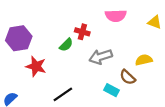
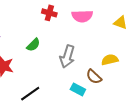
red cross: (82, 32) -> (49, 13), moved
gray arrow: (101, 57) -> (67, 57), turned -55

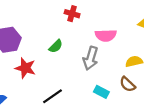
pink semicircle: (82, 16) -> (106, 35), moved
brown semicircle: (94, 77) -> (127, 84), moved

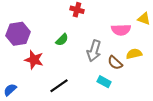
pink semicircle: (106, 35) -> (121, 30), moved
brown semicircle: (127, 84) -> (115, 63), moved

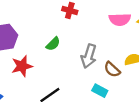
pink semicircle: (121, 30) -> (120, 19), moved
red star: (34, 60) -> (22, 66), turned -30

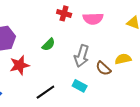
pink semicircle: (120, 19) -> (93, 19), moved
cyan rectangle: (100, 91) -> (80, 86), moved

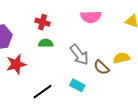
red cross: (64, 13) -> (42, 22), moved
green semicircle: (48, 45) -> (46, 43), turned -136
gray arrow: (82, 56) -> (79, 55), turned -55

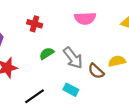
green semicircle: (46, 43) -> (47, 53), moved, turned -32

